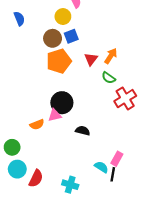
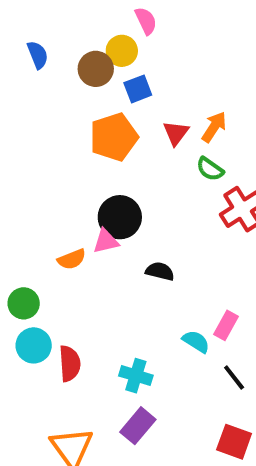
brown circle: (53, 38) -> (96, 69), moved
black line: (113, 174) -> (234, 378), moved, turned -48
red semicircle: (36, 178) -> (70, 364), turned -30

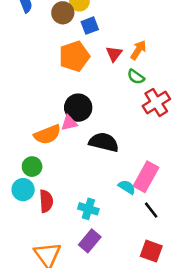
orange semicircle: (72, 259) -> (47, 134), size x1.5
black semicircle: (160, 271) -> (104, 142), size x1.6
green circle: (24, 303) -> (32, 167), moved
pink rectangle: (226, 325) -> (146, 177), size x1.6

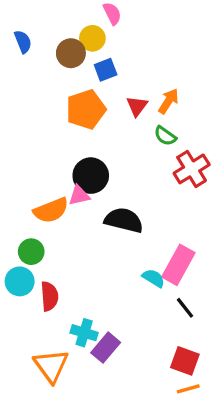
cyan cross: (88, 209) -> (84, 333), moved

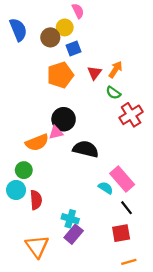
blue semicircle: (23, 42) -> (18, 30), size x1.5
pink rectangle: (178, 265) -> (122, 179), turned -70
cyan cross: (84, 333) -> (70, 219), moved
red square: (185, 361) -> (121, 233), moved, turned -30

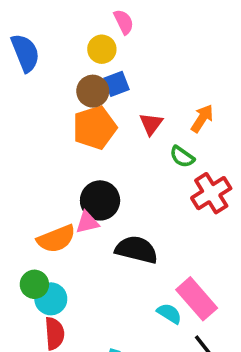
brown circle: (50, 37) -> (93, 91), moved
orange arrow: (116, 69) -> (202, 118), moved
cyan circle: (16, 190) -> (51, 299), moved

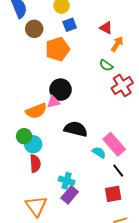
brown circle: (93, 91) -> (34, 29), moved
red triangle: (151, 124) -> (106, 28), moved, turned -40
black semicircle: (136, 250) -> (76, 129), moved

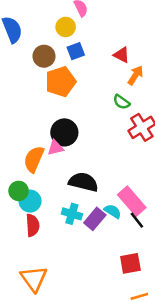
brown circle: (34, 29) -> (44, 56), moved
orange semicircle: (36, 111) -> (34, 159), turned 135
black line: (118, 171) -> (137, 220), moved
cyan cross: (67, 181) -> (72, 214), moved
purple rectangle: (70, 195) -> (95, 219), moved

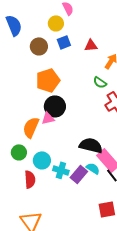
red triangle: (122, 55) -> (91, 45), moved, turned -32
orange pentagon: (61, 82) -> (48, 80), moved
black semicircle: (83, 182) -> (91, 145), moved
cyan circle: (30, 201) -> (42, 160), moved

